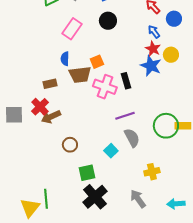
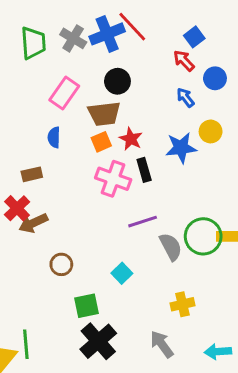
red star: (153, 49) -> (131, 139), moved
blue star: (151, 66) -> (181, 148), turned -30
brown trapezoid: (80, 75) -> (104, 114), moved
gray semicircle: (132, 138) -> (171, 247), moved

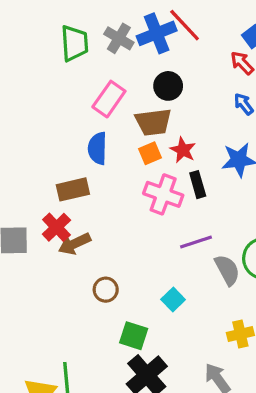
blue semicircle: (54, 137) -> (97, 148), size x1.4
brown rectangle: (32, 174) -> (73, 189), size x1.4
green square: (86, 306) -> (134, 336), turned 30

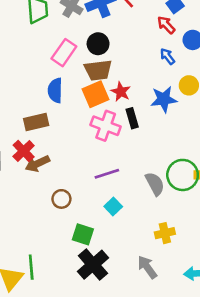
black circle: (168, 86) -> (98, 44), moved
orange square: (150, 153) -> (96, 94), size x1.5
purple line: (196, 242) -> (107, 174), moved

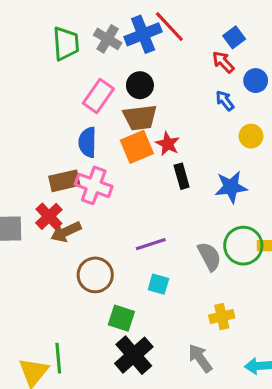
blue star: (164, 99) -> (231, 187), moved
pink cross: (106, 126) -> (94, 185), moved
brown circle: (61, 199) -> (95, 275), size x1.5
cyan square: (113, 207) -> (158, 284), turned -30

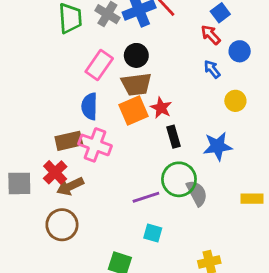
green circle: (243, 246) -> (179, 179), moved
gray semicircle: (209, 256) -> (197, 193), moved
brown circle: (95, 275) -> (62, 225), moved

